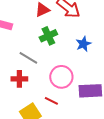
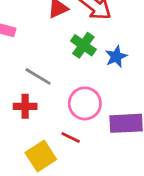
green cross: (48, 36) -> (83, 45), moved, turned -30

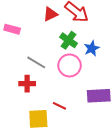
pink circle: (85, 103) -> (70, 65), moved
yellow square: (41, 156) -> (38, 119), turned 30

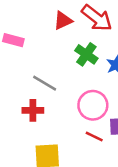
pink circle: (70, 65) -> (93, 105), moved
red line: (59, 106) -> (94, 136), moved

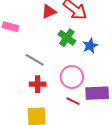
red cross: (33, 110) -> (38, 84), moved

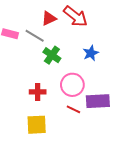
green cross: (67, 38) -> (52, 55), moved
gray line: (35, 60) -> (35, 36), moved

